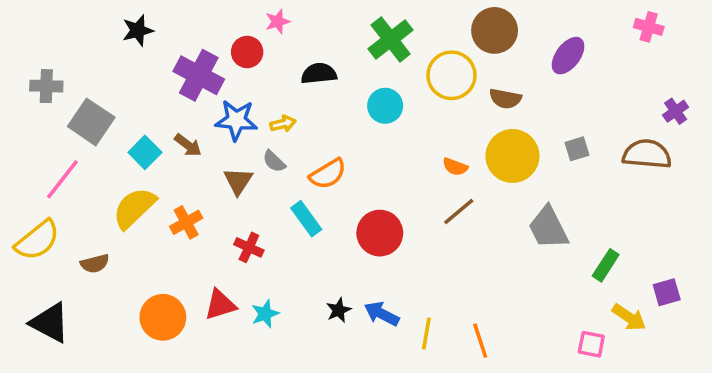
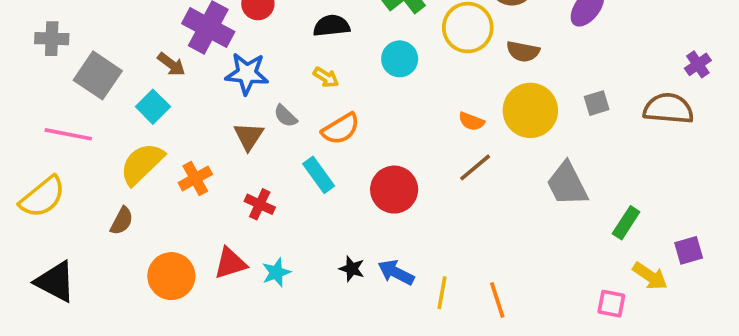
yellow arrow: (283, 124) -> (326, 77), moved, turned 45
brown arrow: (188, 145) -> (171, 64), moved
pink line: (62, 179) -> (68, 134), turned 63
brown semicircle: (95, 264) -> (122, 221), moved, turned -48
black star: (339, 310) -> (352, 269), turned -30

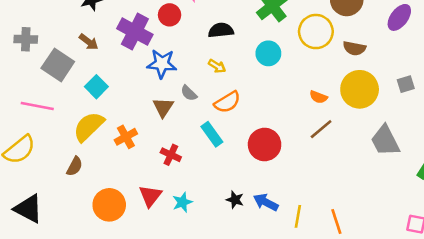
brown arrow: (171, 64) -> (89, 42), moved
red triangle: (230, 263) -> (150, 196), turned -35

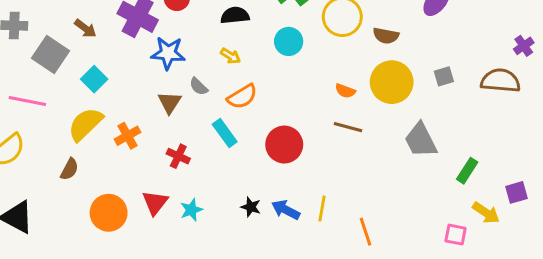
brown line: (321, 129) -> (348, 127), turned 55
yellow line: (298, 216) -> (322, 208), moved

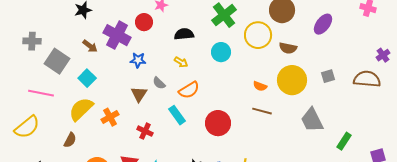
brown arrow: (85, 28) -> (90, 46), moved
blue star: (168, 53) -> (138, 60), size x0.7

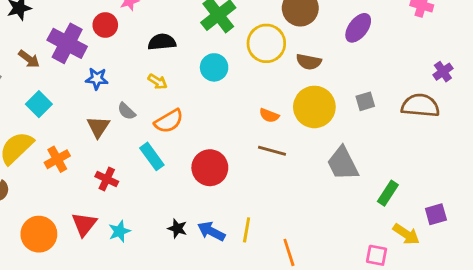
cyan square: (87, 78) -> (39, 104), moved

